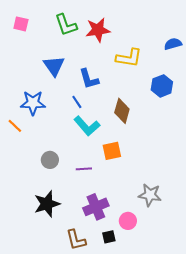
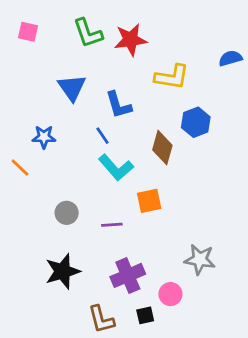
blue hexagon: (162, 86) -> (196, 122), moved
blue star: (33, 103) -> (44, 137), size x0.7

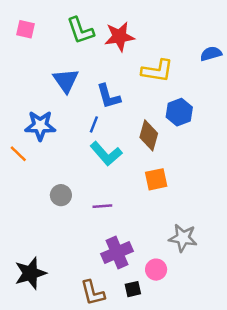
blue line: (103, 136) -> (94, 124), turned 56
blue star: (44, 137) -> (40, 126), size x1.4
orange square: (149, 201) -> (156, 179), moved
black star: (63, 271) -> (30, 273), moved

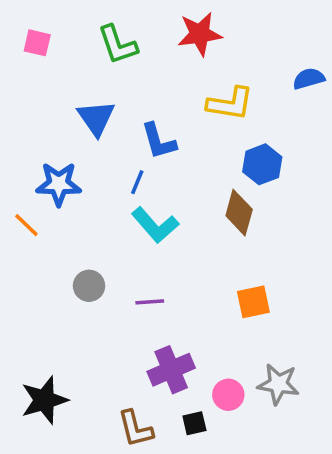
red star: (119, 37) -> (200, 34), moved
brown diamond: (149, 135) -> (239, 213), moved
orange square: (156, 179) -> (253, 302), moved
gray star: (183, 238) -> (278, 384), moved

